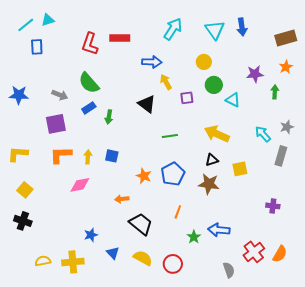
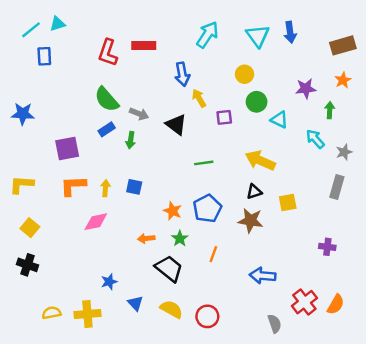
blue arrow: (152, 62) -> (182, 74), turned 78
gray arrow: (60, 95) -> (139, 114), moved
cyan arrow: (263, 134) -> (315, 139), moved
green star: (194, 237) -> (180, 238), moved

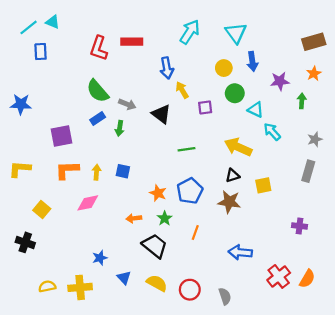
cyan triangle: (57, 24) -> (53, 22), turned 40
blue arrow: (290, 32) -> (252, 61), moved
cyan arrow: (315, 139) -> (272, 132), moved
yellow square: (30, 228) -> (42, 210), moved
gray semicircle: (275, 324) -> (225, 296), moved

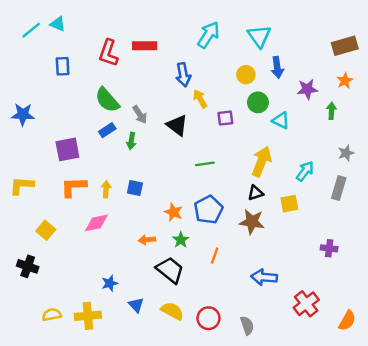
blue rectangle: (41, 52) -> (63, 66), moved
gray arrow: (127, 104) -> (140, 114), turned 35
cyan arrow: (272, 132) -> (305, 171), moved, turned 78
yellow arrow: (238, 147) -> (262, 161), turned 88
orange semicircle: (307, 279) -> (347, 321), moved

